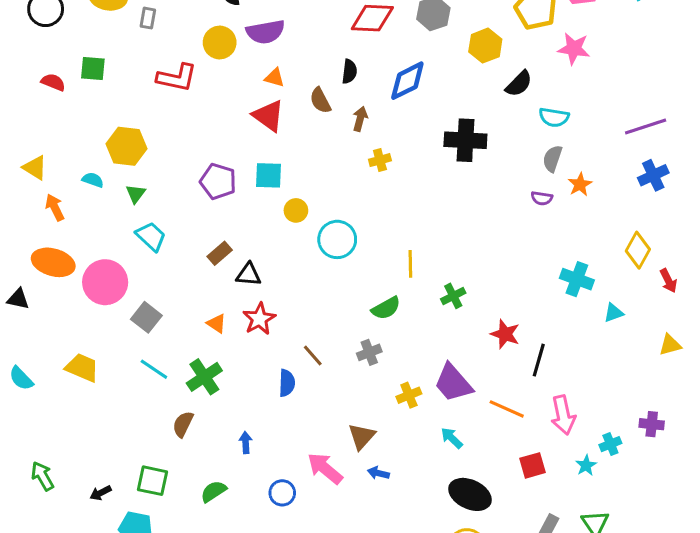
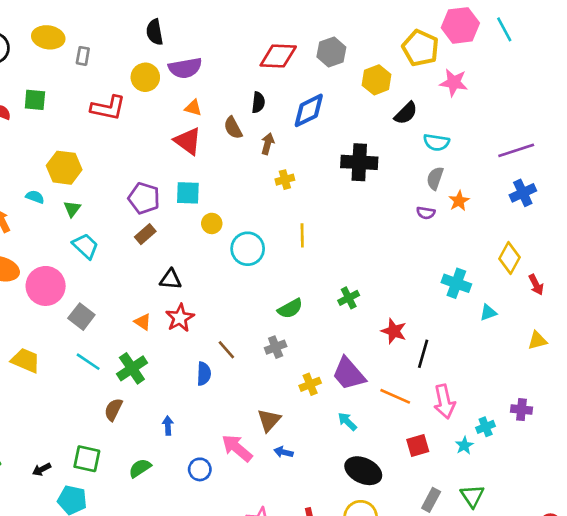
brown rectangle: (220, 253) -> (145, 234), moved
yellow line: (410, 264) -> (302, 235), moved

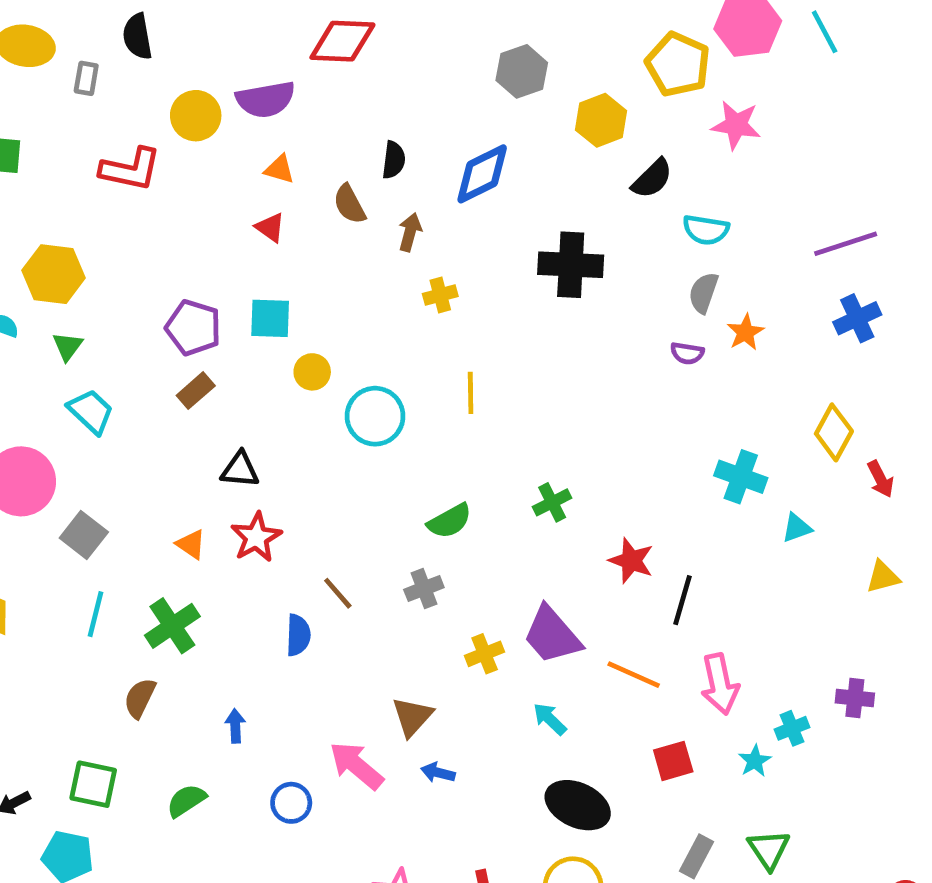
black semicircle: (155, 32) -> (137, 36), moved
red diamond: (278, 56) -> (342, 41), moved
red triangle: (188, 141) -> (270, 227), size x0.6
cyan line: (88, 362) -> (96, 614), turned 70

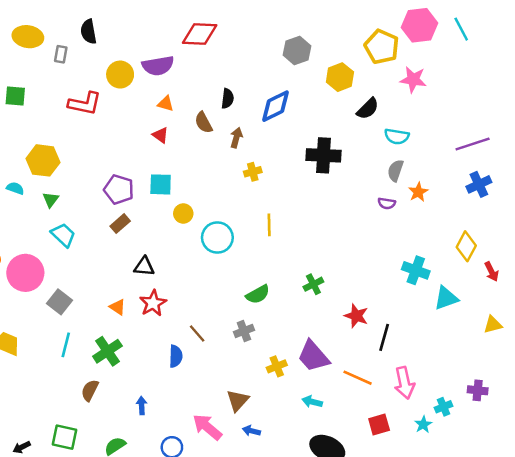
cyan triangle: (797, 528) -> (446, 298), size x1.5
cyan arrow: (550, 719) -> (312, 402), turned -30

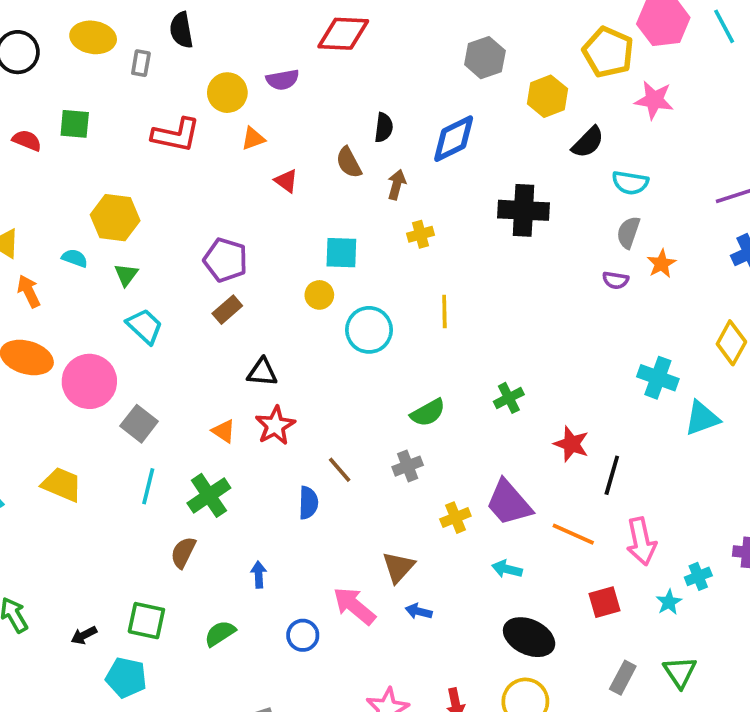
purple semicircle: (158, 66) -> (283, 80), size x0.7
orange triangle: (166, 104) -> (253, 139), moved, turned -36
cyan square: (161, 184) -> (341, 253), moved

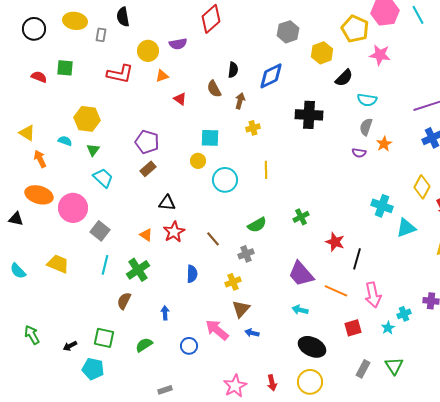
red diamond: (343, 34) -> (211, 19), turned -44
brown line: (340, 470) -> (213, 239), moved
yellow cross: (455, 518) -> (233, 282), moved

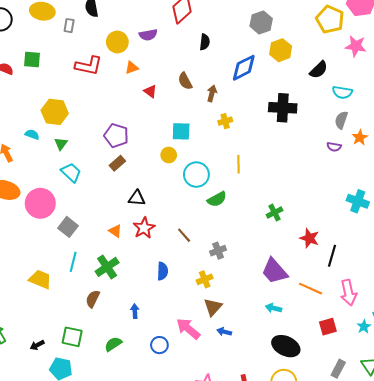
yellow hexagon: (322, 53) -> (281, 50), moved
black semicircle: (233, 70) -> (205, 42), moved
green semicircle: (257, 225) -> (217, 199), moved
yellow trapezoid: (58, 264) -> (40, 279), moved

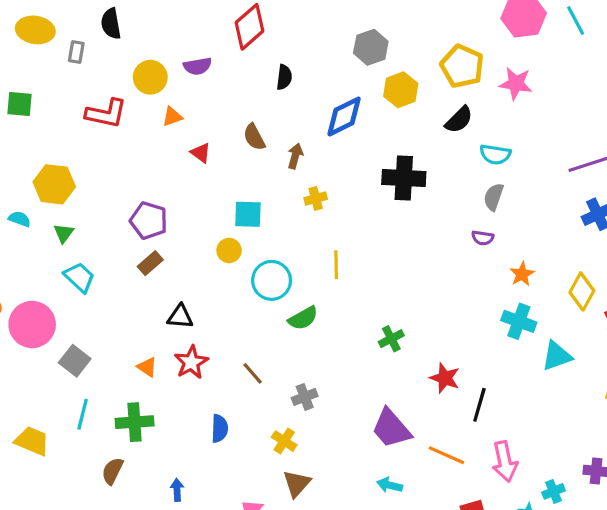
yellow pentagon: (330, 19) -> (462, 66), moved
orange star: (360, 138) -> (522, 274), moved
green cross: (107, 267) -> (135, 422), turned 30
yellow cross: (205, 279) -> (284, 441), turned -35

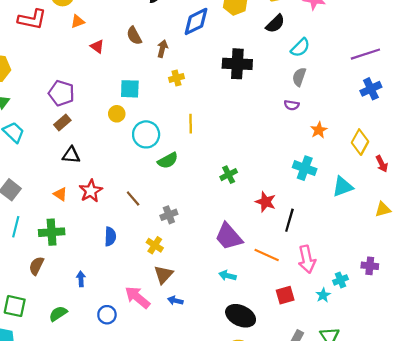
cyan semicircle: (495, 154) -> (300, 48), turned -54
black triangle: (180, 317) -> (71, 155), moved
cyan cross: (519, 321) -> (305, 168), moved

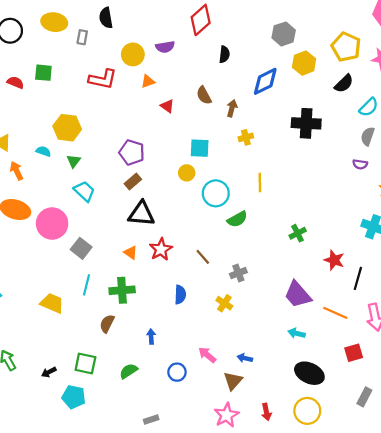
black triangle: (71, 155) -> (141, 214), size x1.5
brown triangle: (163, 275) -> (233, 381), moved
pink arrow: (137, 297) -> (207, 355), size x0.7

